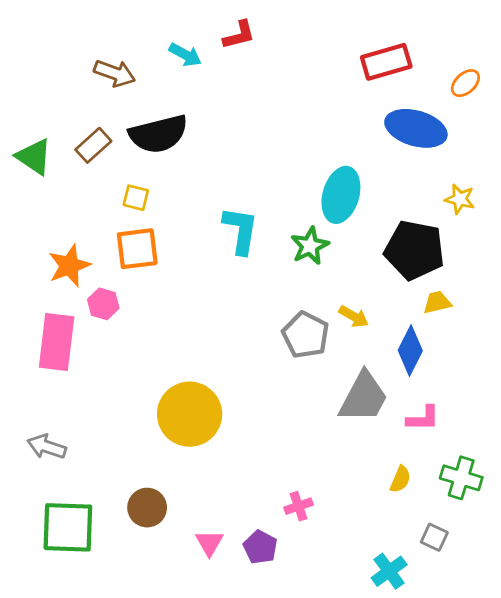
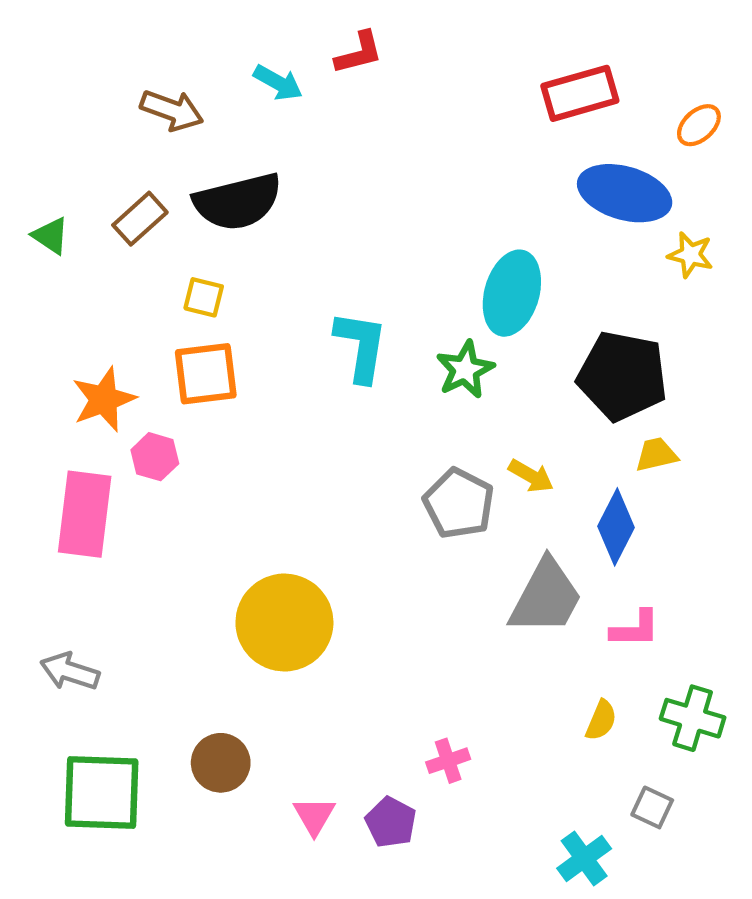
green triangle: (34, 157) -> (51, 236), size x0.7
yellow star: (460, 199) -> (690, 255), moved

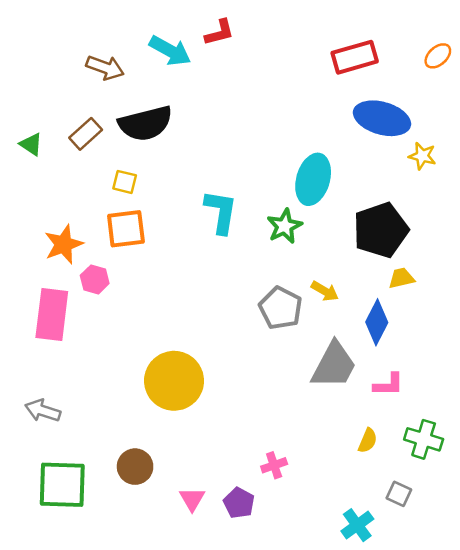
cyan arrow: (278, 83) -> (170, 51), size x1.4
orange ellipse: (699, 125) -> (438, 56), moved
black pentagon: (622, 376) -> (381, 230), turned -30

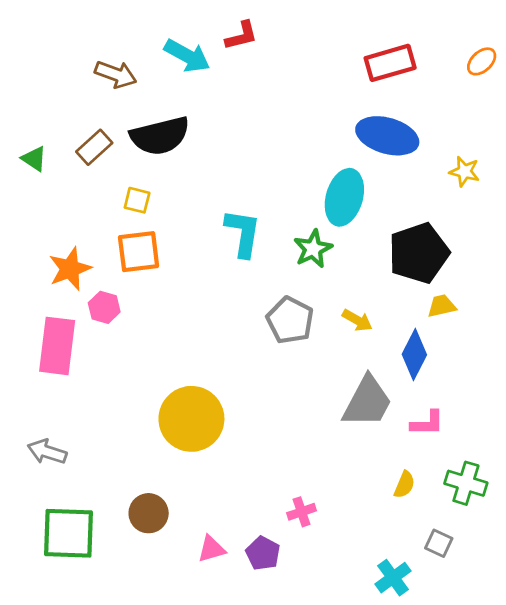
blue ellipse: (382, 118) -> (387, 136), moved
gray pentagon: (281, 308) -> (290, 320), moved
pink triangle: (192, 499) -> (211, 549), turned 44

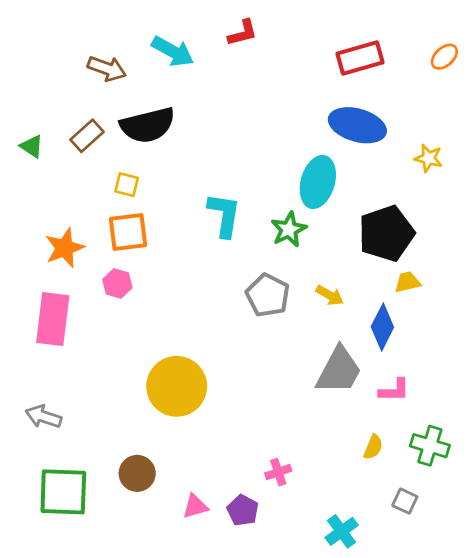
red L-shape: (241, 36) -> (243, 33), moved
pink hexagon: (104, 307) -> (117, 283), moved
cyan cross: (393, 578) -> (342, 531), moved

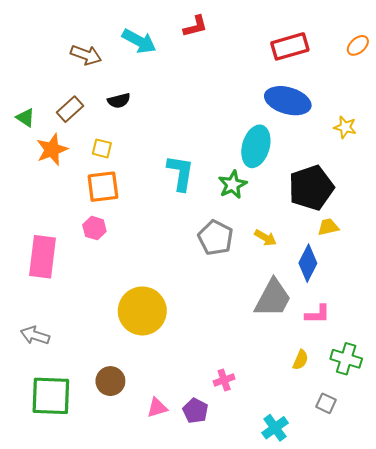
black semicircle: (148, 125) -> (119, 101), size x0.5
orange star: (65, 248) -> (52, 150), moved

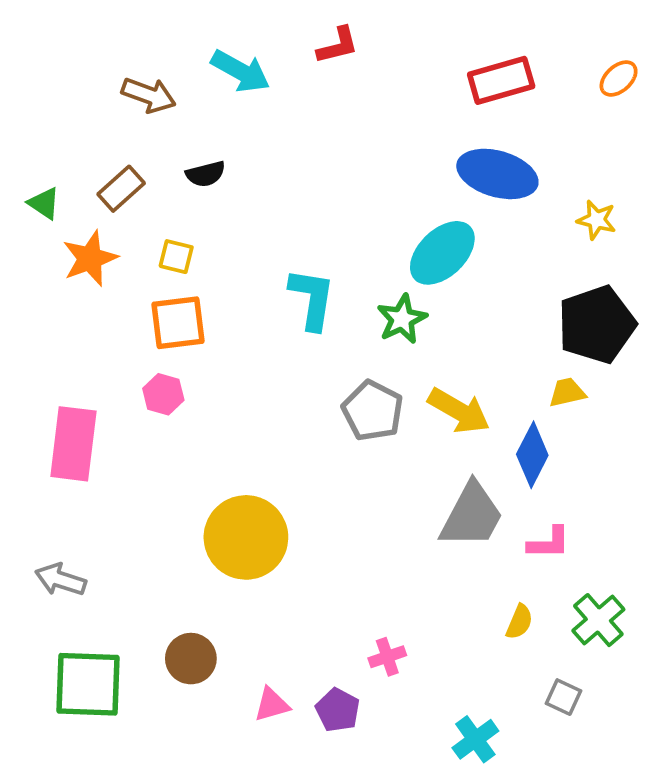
cyan ellipse: (256, 146) -> (442, 253), turned 30
black pentagon: (311, 188) -> (597, 324), moved
yellow arrow: (265, 238) -> (459, 411), size x1.6
green cross: (346, 359) -> (598, 620), turned 32

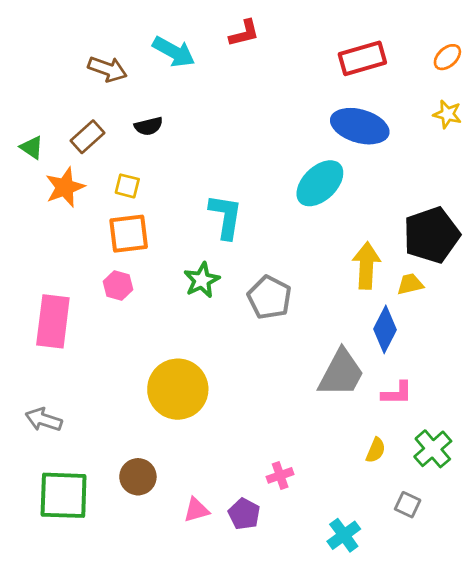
yellow star: (597, 220) -> (447, 114), moved
green star: (402, 319) -> (202, 280), moved
yellow arrow: (459, 411) -> (366, 266), moved, turned -117

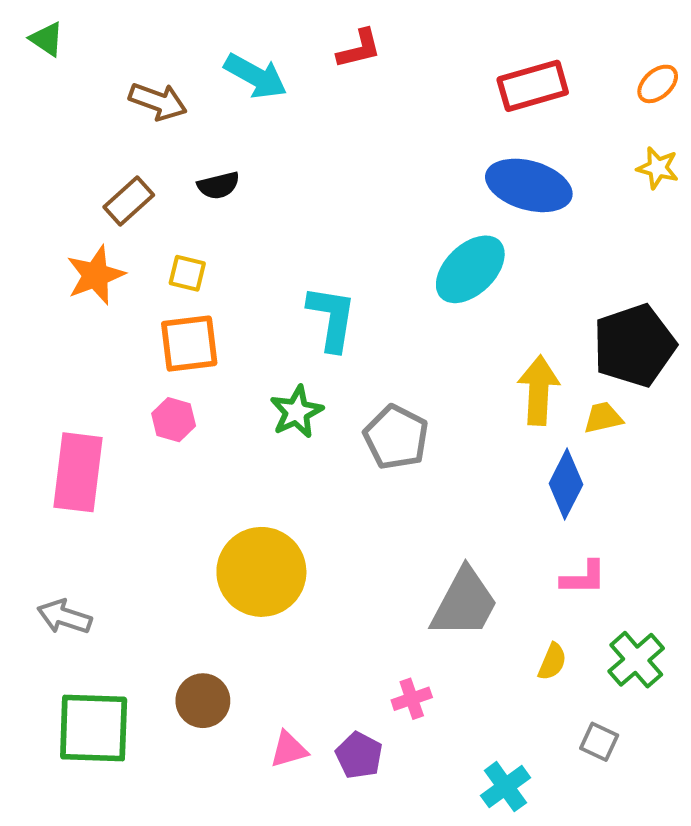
green triangle: (32, 147) -> (47, 39), moved
gray trapezoid: (341, 373) -> (464, 603), moved

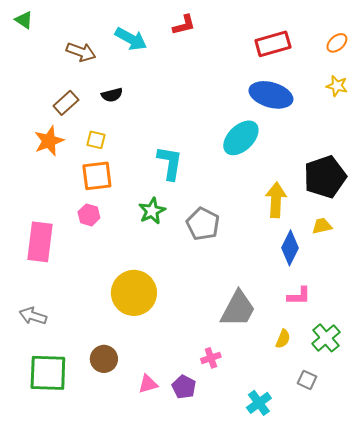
yellow trapezoid: (603, 418) -> (322, 226), moved

